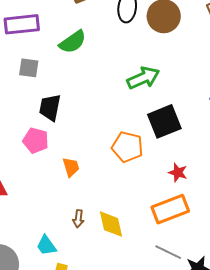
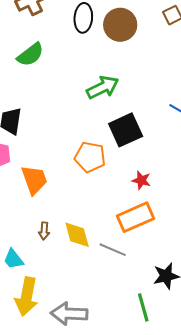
orange trapezoid: (71, 167) -> (34, 180), size x1.5
gray line: (168, 252) -> (113, 250), moved

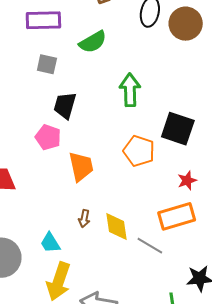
green arrow: (103, 87) -> (130, 90), moved, turned -72
black square: (126, 130) -> (178, 129), turned 36
red star: (141, 180) -> (187, 181), turned 30

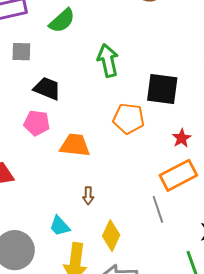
black trapezoid: (65, 105) -> (47, 88), turned 108
orange trapezoid: (81, 167) -> (75, 145), turned -60
yellow diamond: (116, 226) -> (111, 236), moved, turned 44
gray line: (150, 246) -> (158, 209), turned 52

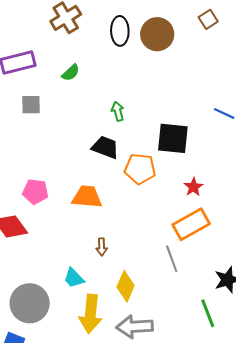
green semicircle: (62, 21) -> (71, 73), size x0.7
green arrow: (108, 61) -> (118, 111), size x0.6
black trapezoid: (47, 88) -> (105, 147), moved
pink pentagon: (37, 123) -> (35, 192), moved

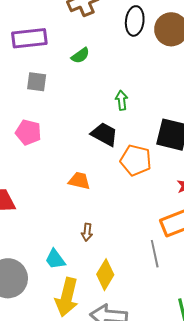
pink pentagon: (35, 192) -> (28, 132), moved
orange trapezoid: (87, 197) -> (79, 181), size x0.7

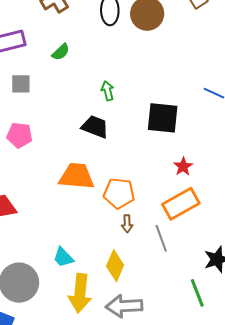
orange pentagon: (136, 160) -> (119, 193), moved
orange trapezoid: (79, 181) -> (77, 176), size x1.6
brown arrow: (87, 232) -> (127, 224), moved

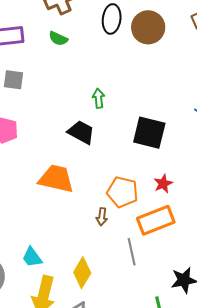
green semicircle: (61, 52) -> (58, 39), moved, turned 60
orange pentagon: (119, 193) -> (122, 192), moved
brown arrow: (127, 224) -> (102, 217), moved

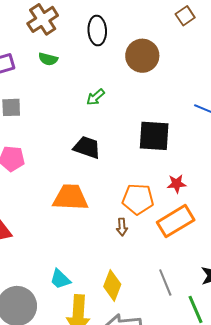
brown circle: (148, 27) -> (142, 56), moved
green arrow: (98, 98) -> (96, 97), moved, turned -114
red star: (163, 184) -> (177, 184), turned 30
gray line: (132, 252) -> (165, 283), moved

